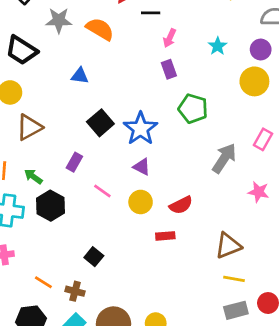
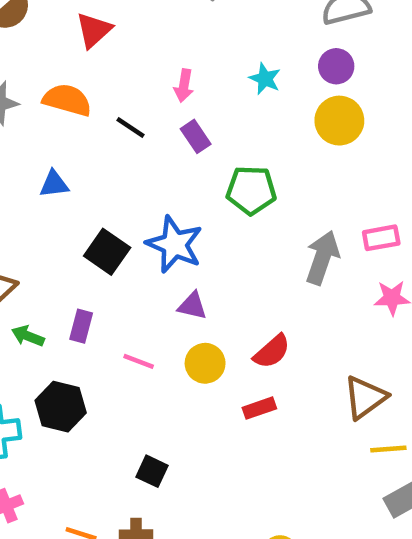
black line: (151, 13) -> (130, 127), moved, turned 48
pink rectangle: (263, 139) -> (381, 238), moved, turned 65
green arrow: (33, 177) -> (28, 336), moved

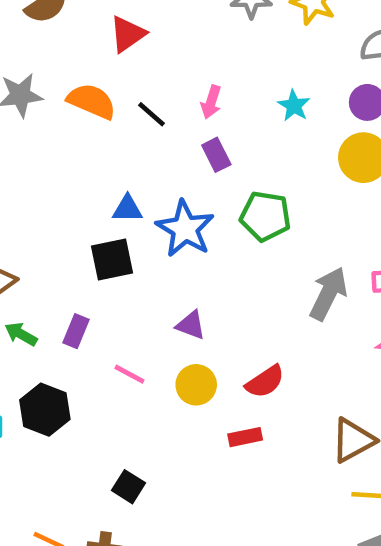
black line: (130, 127) -> (152, 114), moved
blue triangle: (54, 184) -> (127, 209), moved
blue star: (174, 244) -> (185, 229), moved
black square: (107, 252) -> (112, 259), turned 36

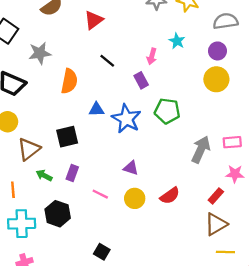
orange semicircle: (92, 101) -> (69, 81), moved, turned 80
pink arrow: (211, 102) -> (152, 56), moved
cyan star: (294, 106) -> (177, 41), moved
black square: (112, 259) -> (67, 137), moved
red rectangle: (245, 437) -> (216, 196), moved, turned -35

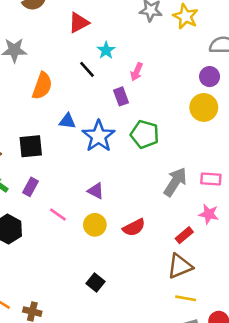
cyan star: (177, 41) -> (106, 50), moved
black square: (102, 252) -> (96, 283), moved

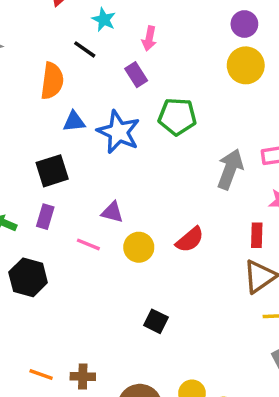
orange semicircle: (42, 86) -> (52, 81), moved
black square: (31, 146) -> (52, 171), moved
purple triangle: (96, 191) -> (112, 212), moved
red rectangle: (184, 235) -> (257, 235), turned -36

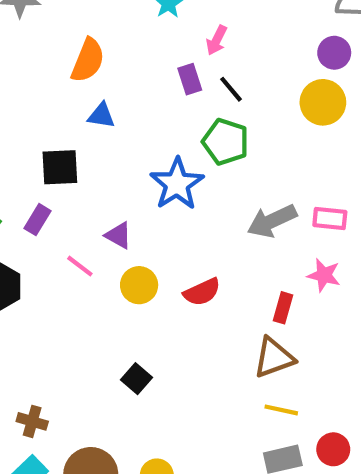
black line: (85, 49) -> (231, 89), moved
blue star: (119, 132) -> (177, 184), moved
gray arrow: (230, 169) -> (272, 221), turned -150

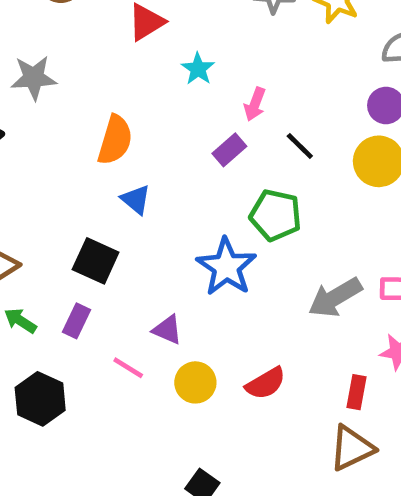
purple rectangle: (190, 79) -> (229, 150), turned 72
black line: (231, 89) -> (300, 146), moved
blue triangle: (101, 116) -> (136, 199), turned 36
black square: (60, 167) -> (96, 261), turned 33

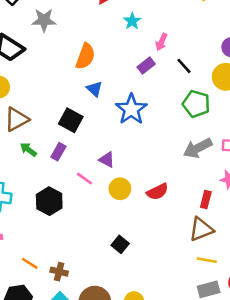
green pentagon: (276, 215) -> (196, 104), moved
blue star: (226, 267) -> (131, 109), moved
black hexagon: (40, 399) -> (49, 201), moved

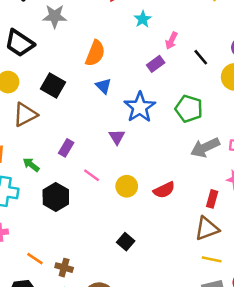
black line: (184, 66) -> (201, 57), moved
green pentagon: (196, 104) -> (189, 109), moved
black square: (71, 120) -> (53, 85), moved
green arrow: (28, 150) -> (31, 165), moved
purple triangle: (107, 160) -> (117, 137), moved, turned 30

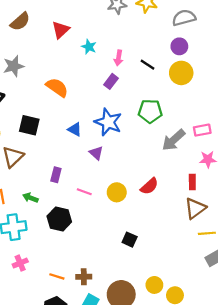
orange semicircle: (95, 53) -> (57, 87), turned -60
blue triangle: (103, 86) -> (75, 129), moved

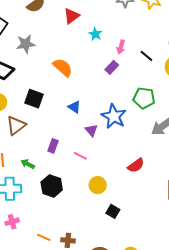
blue star: (108, 122) -> (114, 116), moved
pink line: (84, 192) -> (80, 156), moved
yellow circle: (117, 192) -> (98, 185), moved

